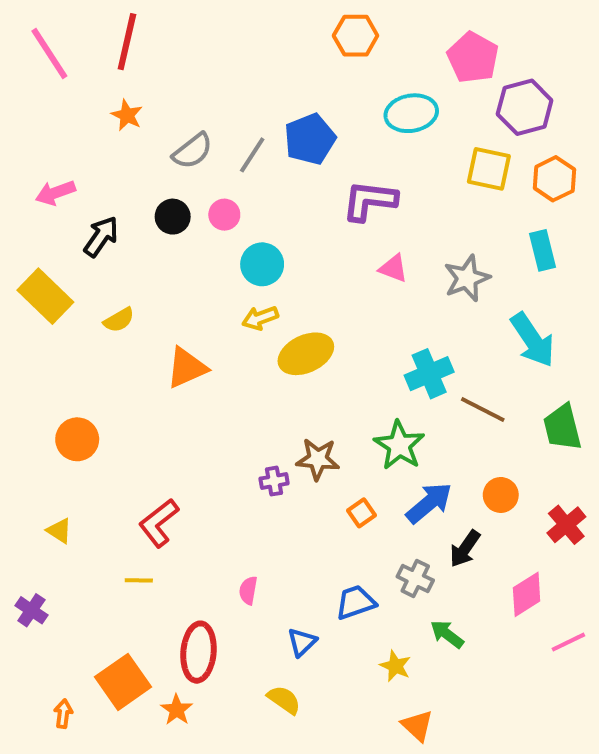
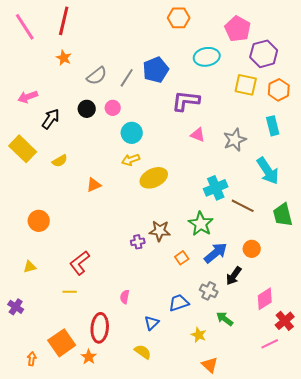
orange triangle: (187, 368) -> (94, 185), size x0.7
red cross: (566, 525) -> (285, 321), moved
yellow triangle: (59, 531) -> (30, 267), turned -48
pink line: (568, 642) -> (270, 344), moved

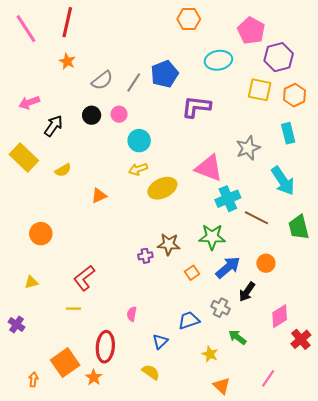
pink triangle: (198, 135) -> (209, 168), moved, size x1.8
green star: (201, 224) -> (212, 237), turned -30
pink line: (270, 344) -> (268, 378), moved, turned -30

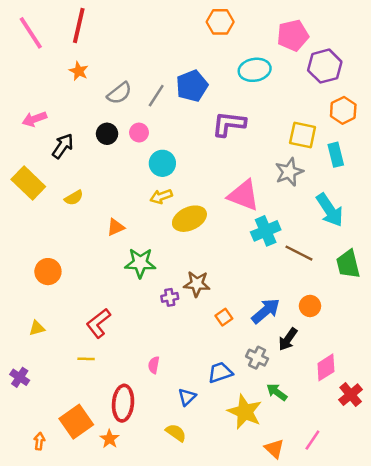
pink pentagon: (251, 31) -> (293, 35), turned 30
yellow square: (260, 90) -> (303, 135), moved
green star: (212, 237) -> (140, 263), moved
yellow star: (210, 354) -> (245, 412), size x1.8
orange triangle: (222, 386) -> (274, 449), moved

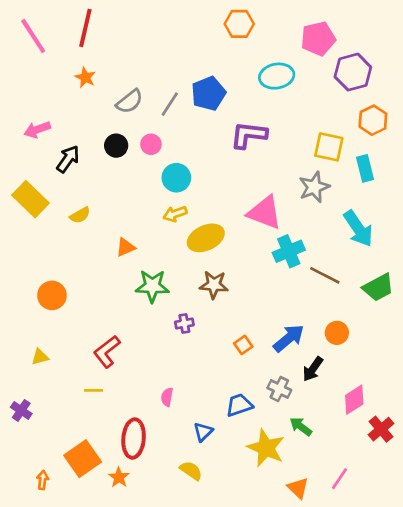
green trapezoid: (348, 264) -> (378, 287), turned -104
brown star: (197, 284) -> (214, 285), moved

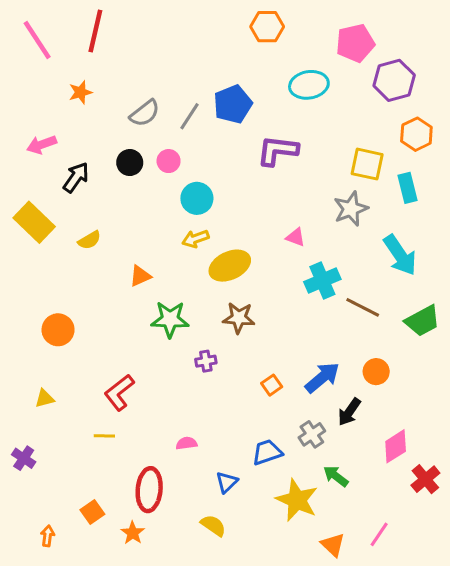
orange star: (85, 77) -> (80, 92), moved, turned 30
pink triangle: (265, 212) -> (295, 237), size x0.5
gray cross: (279, 389) -> (312, 434), turned 30
pink semicircle: (167, 397) -> (186, 443), turned 72
orange square: (83, 459) -> (92, 512), size x0.6

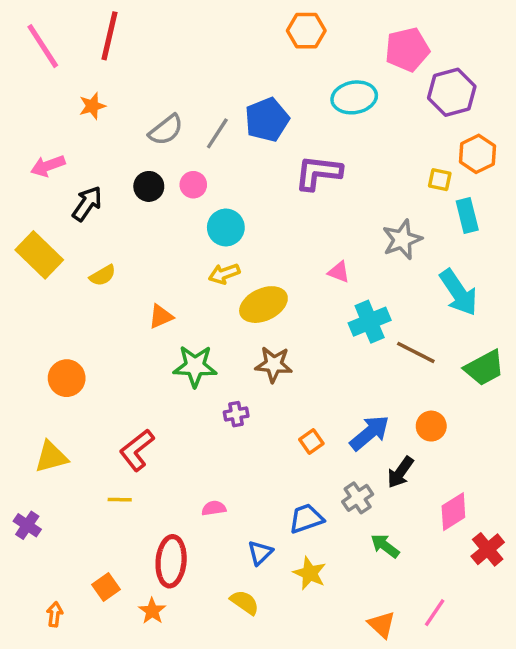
yellow square: (367, 164) -> (440, 180), moved, size x0.6
yellow triangle: (45, 398) -> (51, 457), size x1.5
yellow star: (297, 500) -> (310, 573), moved, size x0.7

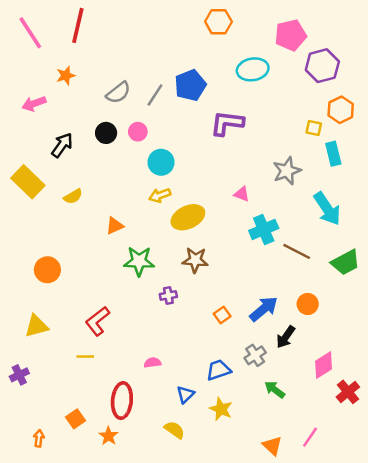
pink arrow: (48, 166) -> (34, 104), moved
purple cross: (27, 525) -> (19, 375), turned 30

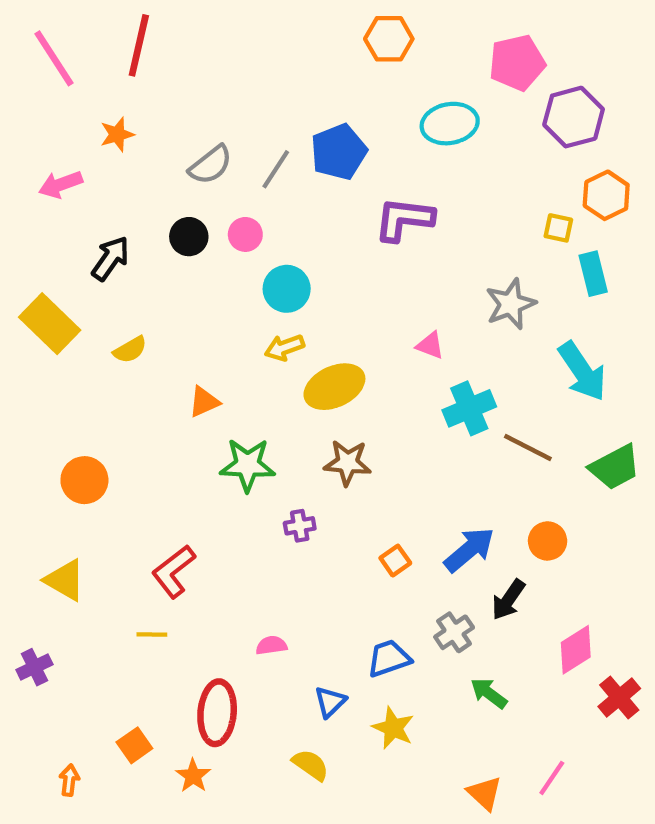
yellow triangle: (36, 326) -> (65, 580), turned 45

